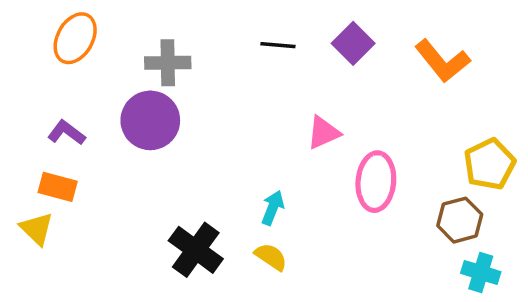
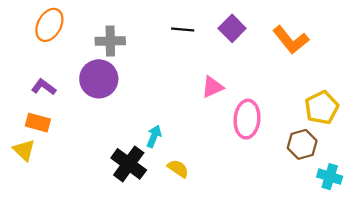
cyan arrow: (273, 208) -> (154, 136), moved
cyan cross: (481, 273) -> (330, 177), moved

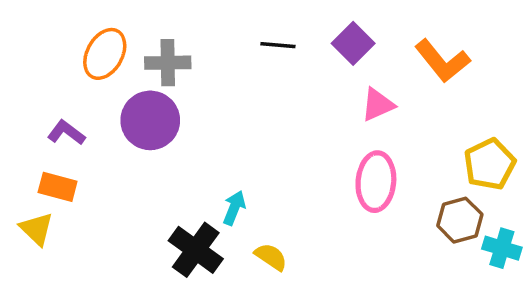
orange ellipse: (49, 25) -> (105, 54), moved
pink triangle: (213, 87) -> (378, 105), moved
cyan cross: (330, 177) -> (502, 248), moved

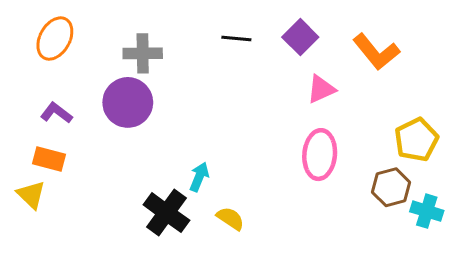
orange ellipse: (105, 54) -> (55, 39), moved

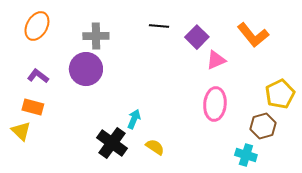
purple square: (300, 37) -> (197, 37), moved
cyan cross: (427, 211) -> (246, 155), moved

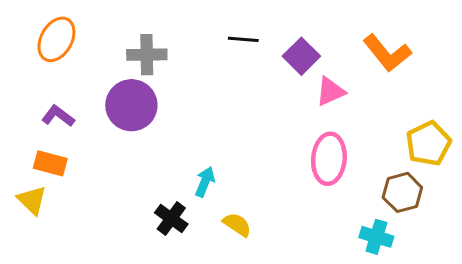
black cross: (112, 143) -> (171, 218), size x0.7

